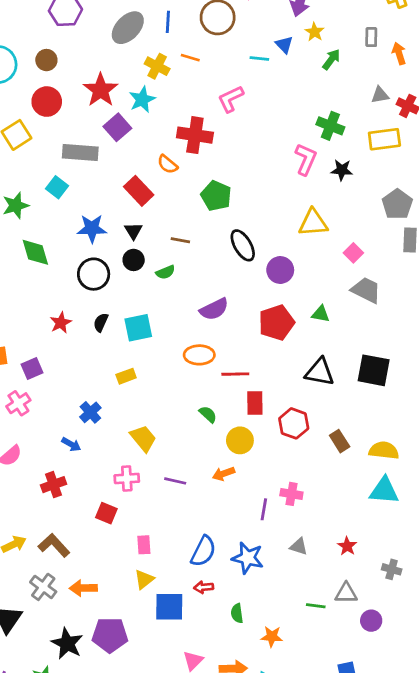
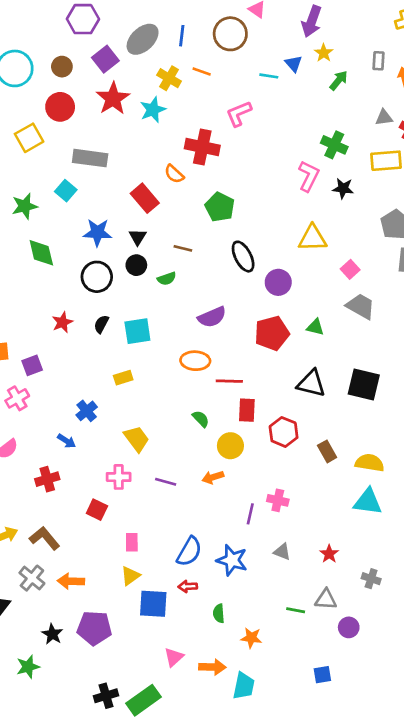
purple square: (117, 127) -> (105, 59), moved
black star: (67, 643) -> (52, 634), size x0.7

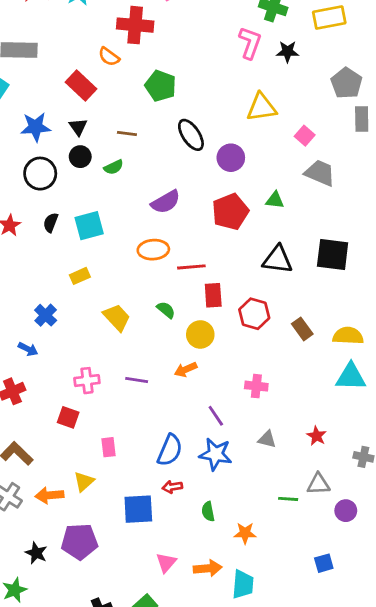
yellow trapezoid: (137, 439) -> (117, 317), moved
purple line: (250, 514) -> (216, 416), moved, turned -40
yellow triangle: (130, 576) -> (84, 482), moved

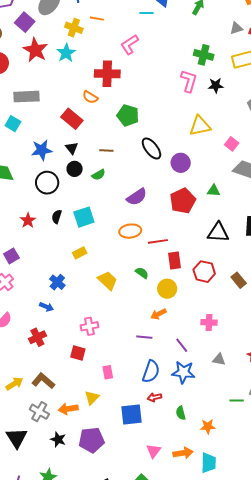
purple line: (137, 380) -> (144, 337), moved
black star: (36, 553) -> (58, 439), moved

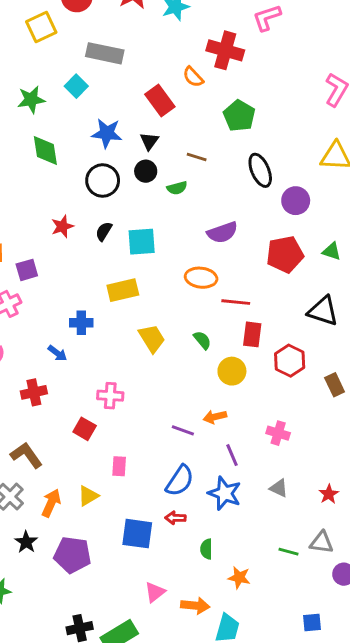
yellow rectangle: (80, 253) -> (123, 290), size x1.5
blue cross: (57, 282) -> (81, 323), turned 35
orange arrow: (158, 314) -> (215, 417), moved
orange arrow: (68, 409) -> (51, 503), turned 108

